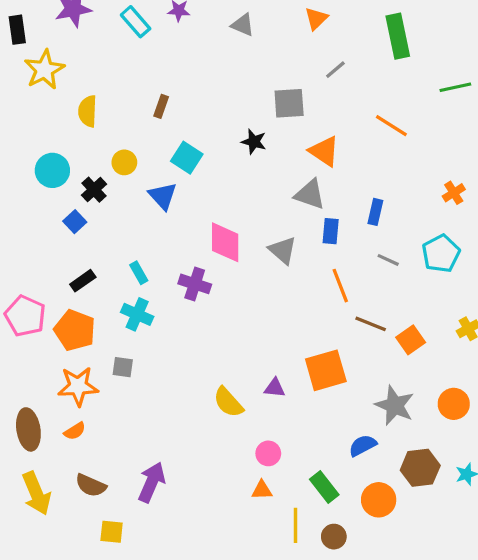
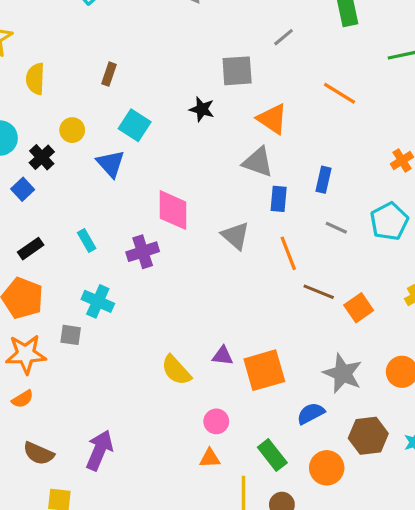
gray triangle: (283, 250) -> (235, 236), moved
purple cross: (195, 284) -> (143, 252), turned -36
cyan cross: (137, 314) -> (98, 301), moved
orange square: (326, 370) -> (264, 370), moved

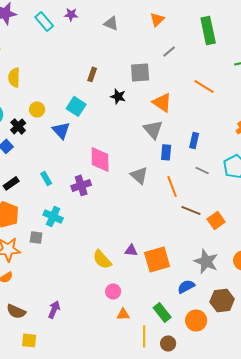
brown rectangle: (109, 74) -> (92, 74), moved
gray triangle: (258, 162) -> (153, 129), turned 30
pink circle: (216, 421) -> (113, 291), moved
purple arrow: (99, 450) -> (54, 309), size x0.7

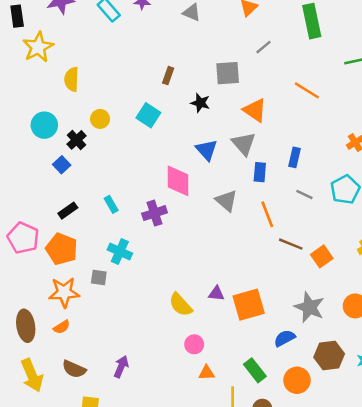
blue triangle: (61, 130) -> (207, 150), moved

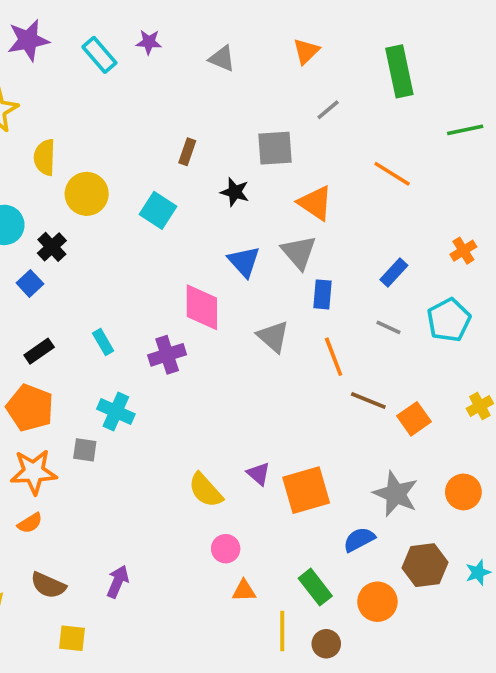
yellow circle: (100, 119) -> (87, 194), moved, size x1.5
blue rectangle: (294, 157) -> (394, 273), moved, turned 30
purple triangle: (216, 294) -> (259, 474), turned 35

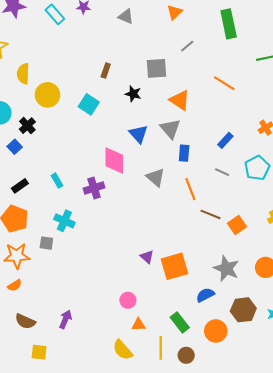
yellow semicircle: (206, 490) -> (123, 350), moved

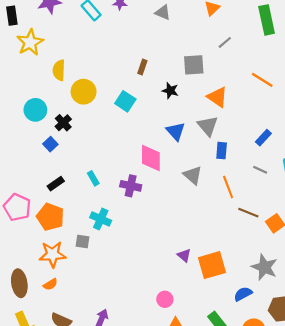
purple cross: (94, 188) -> (131, 186), turned 30

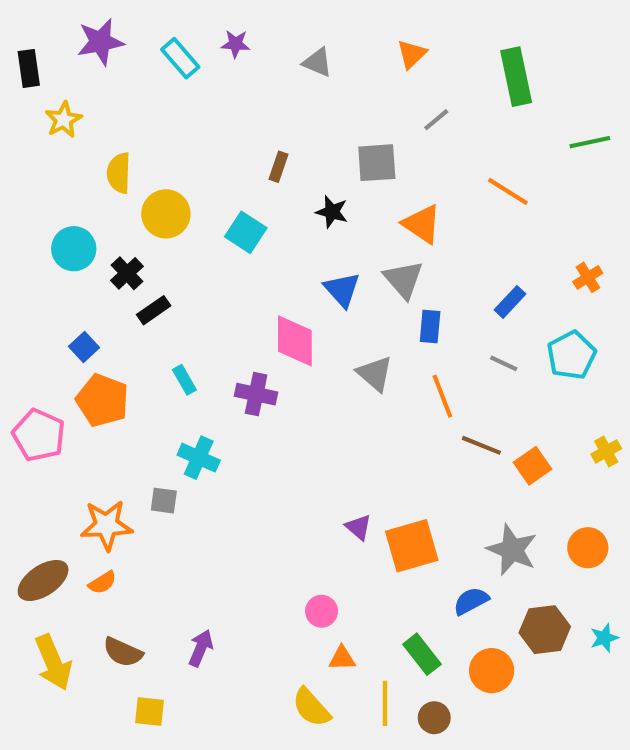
yellow star: (30, 42) -> (63, 120), size x0.7
blue square: (50, 144) -> (84, 347), moved
black rectangle: (56, 184) -> (154, 310), moved
orange pentagon: (50, 217) -> (102, 400), moved
brown ellipse: (19, 283) -> (43, 580), turned 65

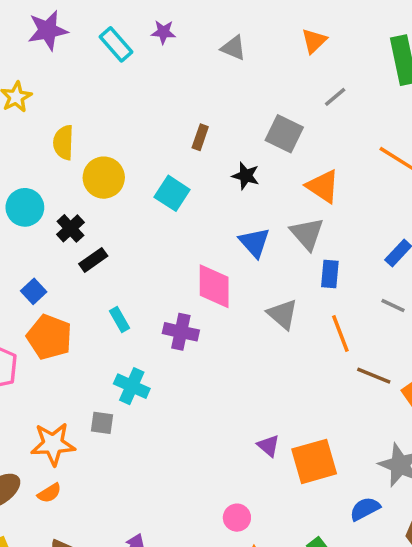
gray square: (377, 163) -> (284, 134), turned 30

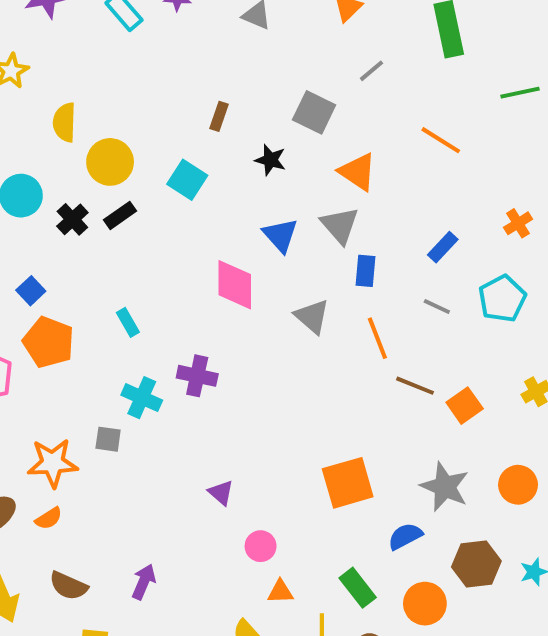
black rectangle: (93, 260) -> (120, 215), moved
purple cross: (181, 332) -> (197, 376), moved
purple triangle: (269, 446) -> (221, 493), moved

